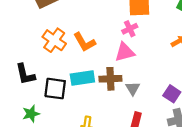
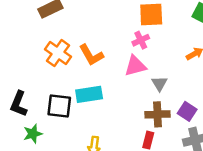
black L-shape: (25, 74) -> (19, 104), moved, turned 35
brown cross: (110, 79) -> (158, 114), moved
gray triangle: (133, 88) -> (159, 84), moved

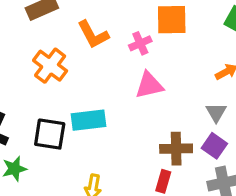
pink cross: (141, 40) -> (140, 43), moved
orange L-shape: (91, 55) -> (93, 35), moved
gray triangle: (159, 84) -> (216, 113), moved

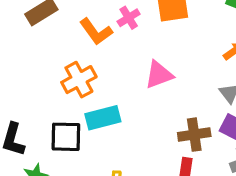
pink cross: (140, 43) -> (129, 18), moved
orange cross: (50, 66) -> (79, 80), moved, turned 32

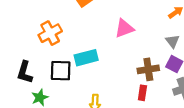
orange cross: (79, 80) -> (50, 33), moved

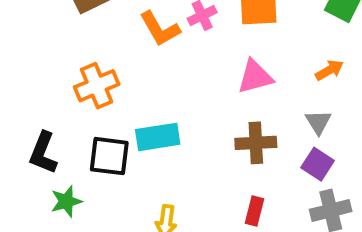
pink triangle: (124, 28) -> (255, 77), moved
brown cross: (148, 69) -> (256, 143), moved

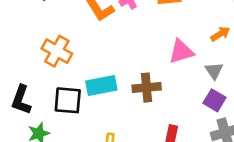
pink triangle: (255, 77) -> (181, 52), moved
orange cross: (97, 86) -> (57, 51), turned -36
brown cross: (256, 143) -> (147, 88), moved

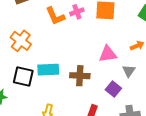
purple square: (215, 100) -> (113, 89), moved

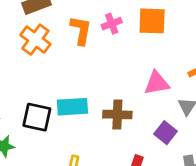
orange L-shape: (55, 16) -> (81, 30), turned -145
orange cross: (21, 41) -> (35, 40), moved

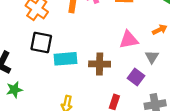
black square: (37, 117) -> (41, 43), moved

